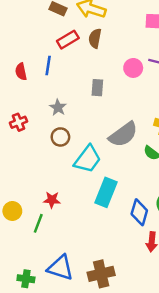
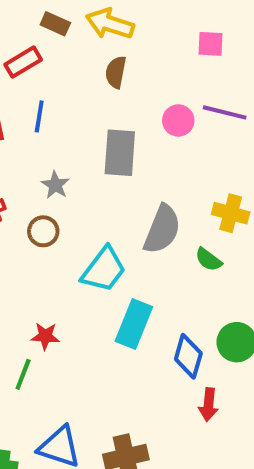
red rectangle: (68, 40) -> (23, 62), moved
gray rectangle: (97, 88) -> (120, 153), size x1.6
gray semicircle: (123, 135) -> (162, 229), turned -32
brown circle: (60, 137) -> (43, 231), moved

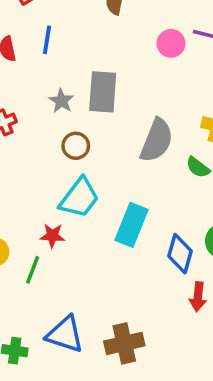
gray rectangle: (120, 153) -> (103, 92), moved
brown circle: (43, 231) -> (76, 146), moved
cyan trapezoid: (104, 270) -> (79, 198), moved

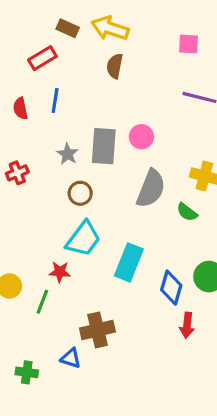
pink circle: (171, 43) -> (141, 137), moved
blue triangle: (65, 334) -> (71, 358), size x0.6
brown cross: (124, 343) -> (97, 330), moved

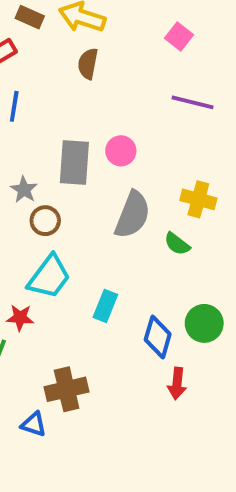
pink square: (189, 44) -> (179, 36), turned 35
gray star: (68, 154) -> (24, 190), moved
cyan rectangle: (129, 262) -> (105, 306), size x0.7

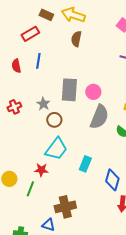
pink circle: (121, 151) -> (93, 92), moved

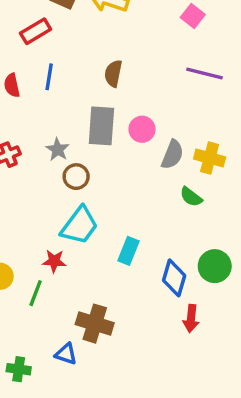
brown semicircle: (76, 39) -> (113, 73), moved
gray semicircle: (99, 117) -> (172, 155), moved, size x0.7
brown cross: (65, 207) -> (95, 324), turned 30

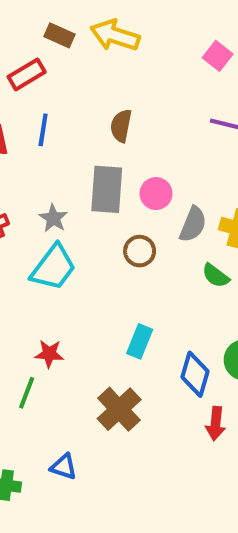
brown circle: (76, 177) -> (140, 251), moved
cyan trapezoid: (79, 226) -> (53, 267), moved
brown cross: (95, 324) -> (119, 409), moved, turned 30

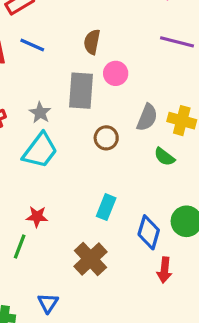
blue line: (43, 130) -> (32, 45), turned -75
pink circle: (156, 194) -> (116, 73), moved
blue triangle: (64, 467) -> (48, 303), turned 45

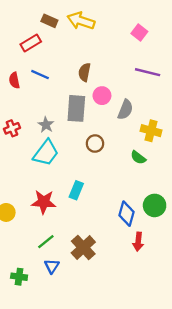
gray semicircle: (147, 117) -> (125, 110), moved
cyan rectangle: (106, 207) -> (76, 190), moved
red star: (37, 217) -> (44, 202), size x1.5
green line: (20, 246) -> (46, 242), moved, turned 30
brown cross: (90, 259) -> (83, 247), moved

